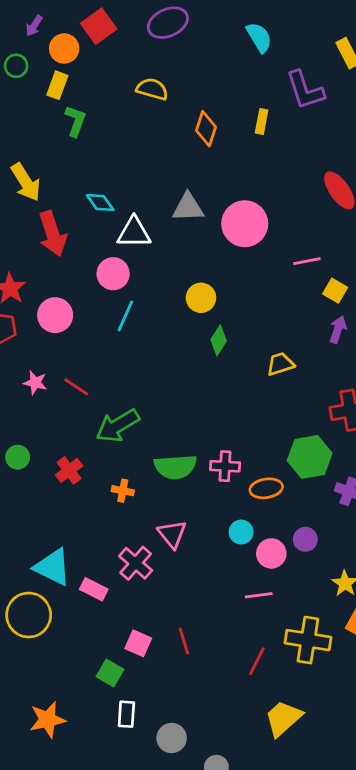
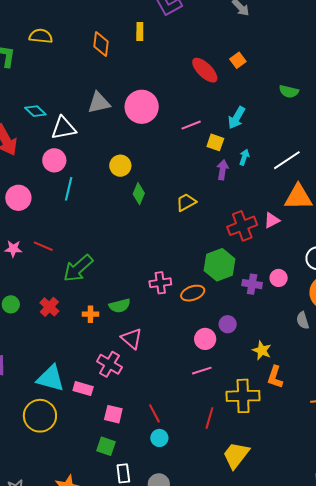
yellow semicircle: (152, 89) -> (41, 36), moved
green semicircle: (175, 467) -> (120, 306), moved, size x0.7
cyan circle: (241, 532) -> (159, 438), moved
pink square: (138, 643) -> (113, 414), moved

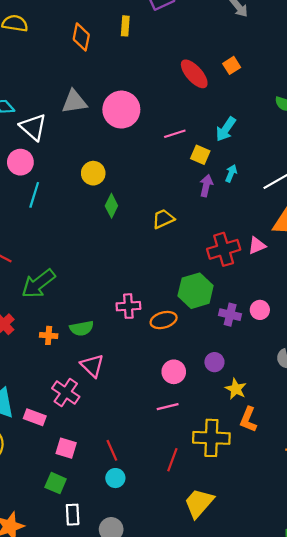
white triangle: (64, 128) -> (33, 127), turned 48
purple circle: (228, 324) -> (214, 362), moved

